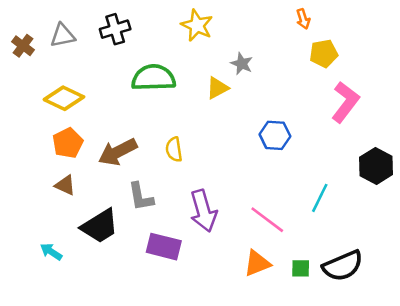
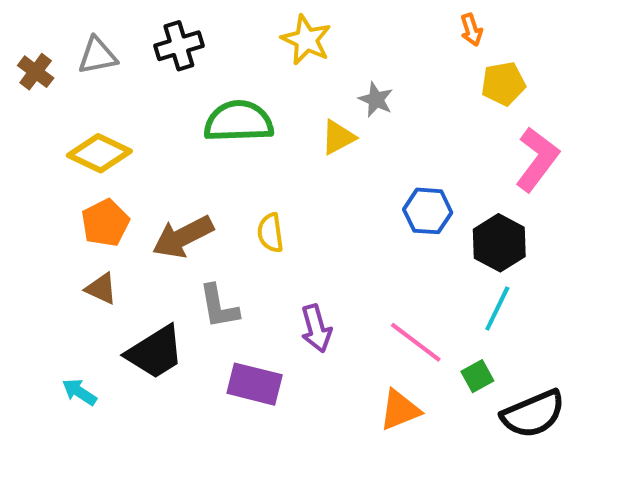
black hexagon: (376, 166) -> (499, 243), moved
purple arrow: (203, 211) -> (316, 328), size x0.7
green square: (301, 268) -> (477, 376), moved, turned -30

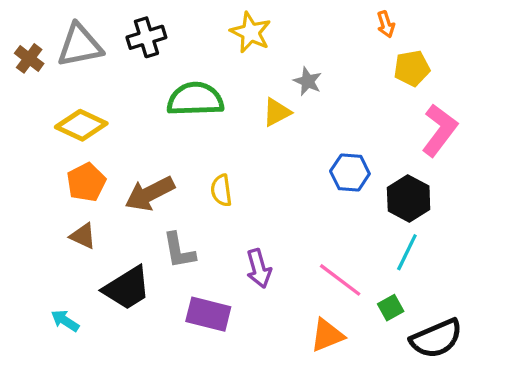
gray triangle: (97, 56) -> (80, 45), size x1.4

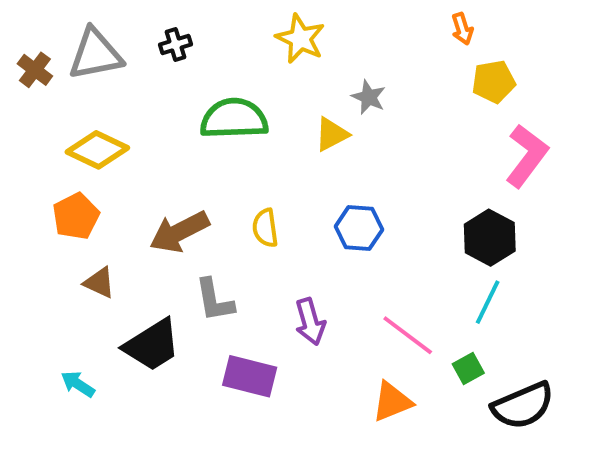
black cross: (146, 37) -> (175, 44), size x0.7
blue hexagon: (350, 172) -> (359, 228), moved
orange pentagon: (86, 182) -> (76, 216), moved

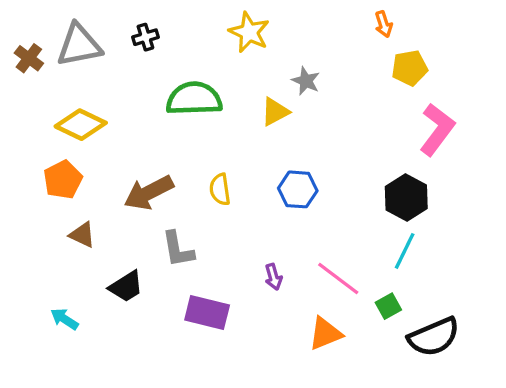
purple arrow: (310, 322) -> (273, 277), moved, size x0.7
black trapezoid: (152, 345) -> (126, 287), size x0.7

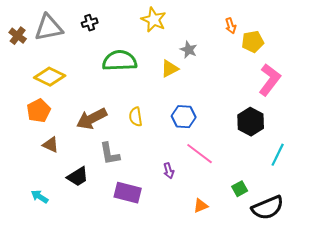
orange arrow: (384, 24) -> (231, 26), moved
cyan line: (405, 251) -> (278, 155), moved
pink line: (338, 278) -> (200, 154), moved
orange triangle: (325, 334) -> (201, 206), size x0.7

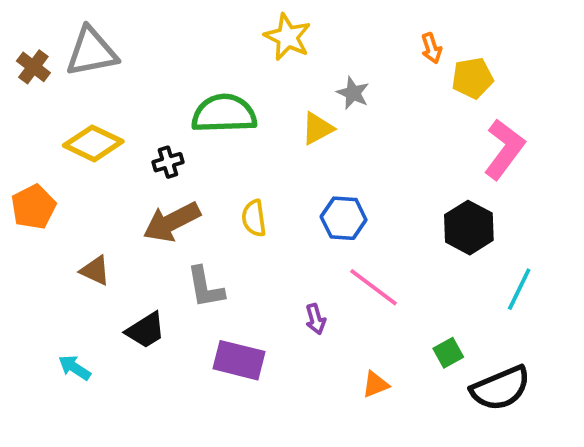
black cross: (90, 23) -> (168, 162), moved
orange pentagon: (39, 111) -> (33, 207), moved

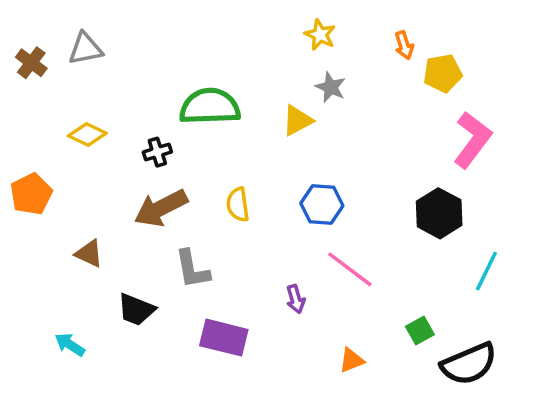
yellow star: (288, 37) -> (320, 35), moved, size x0.7
gray triangle: (91, 52) -> (86, 49), size x0.7
yellow diamond: (93, 143) -> (87, 135), size x0.7
black trapezoid: (146, 330) -> (136, 310), turned 54

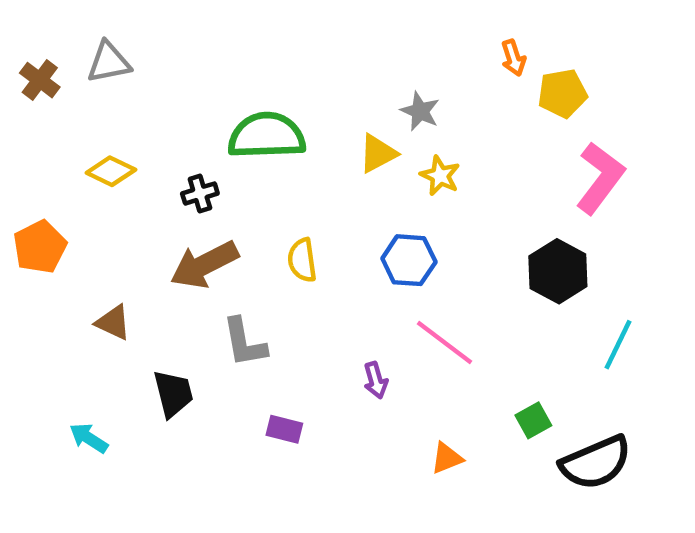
yellow star: (320, 35) -> (440, 176), moved
black trapezoid: (136, 310) -> (173, 394), turned -126
purple rectangle: (224, 338) -> (284, 429), size x0.6

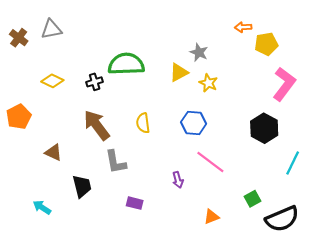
orange arrow: (513, 58) -> (243, 27), turned 105
black cross: (200, 193) -> (95, 82), moved
brown arrow: (204, 265) -> (97, 125), turned 80

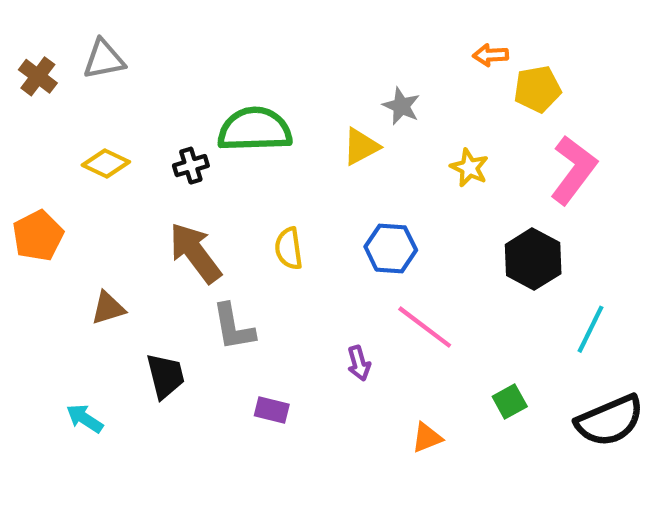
yellow star: (208, 83) -> (469, 168), moved
brown triangle: (53, 153) -> (108, 308), turned -42
black semicircle: (282, 219) -> (610, 421), moved

